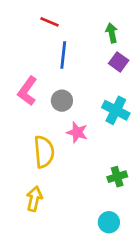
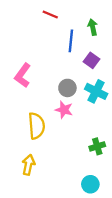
red line: (49, 22) -> (50, 15), moved
blue line: (63, 55) -> (71, 41), moved
purple square: (119, 62) -> (92, 60), moved
gray circle: (62, 101) -> (67, 88), moved

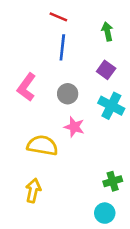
blue line: (71, 41) -> (62, 47), moved
gray circle: (67, 88) -> (68, 94), moved
yellow semicircle: (36, 126) -> (42, 145), turned -75
green cross: (97, 146) -> (113, 181), moved

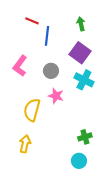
red line: (58, 17) -> (32, 21), moved
purple square: (106, 70) -> (80, 53), size x1.5
yellow semicircle: (42, 145) -> (32, 110), turned -85

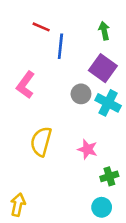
gray circle: (51, 71) -> (81, 94), moved
pink star: (56, 96) -> (87, 149), moved
yellow arrow: (25, 144) -> (18, 205), moved

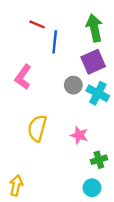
green arrow: (104, 31) -> (94, 28), size x1.6
purple square: (103, 68) -> (93, 62), turned 30

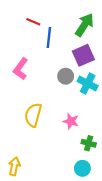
green arrow: (94, 28) -> (84, 25), turned 45
green cross: (99, 160) -> (89, 143), turned 32

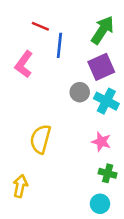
pink L-shape: (21, 69) -> (24, 64), moved
pink star: (71, 121) -> (101, 142), moved
yellow arrow: (14, 166) -> (20, 186), moved

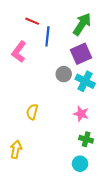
yellow semicircle: (40, 139) -> (32, 112), size x0.7

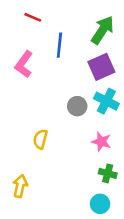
red line: (32, 21) -> (33, 17), moved
gray circle: (64, 74) -> (77, 106), moved

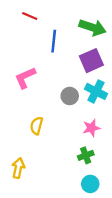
green arrow: (103, 30) -> (93, 27), turned 75
pink L-shape: (24, 64) -> (25, 78), moved, turned 30
pink star: (101, 142) -> (91, 128), turned -30
green cross: (108, 173) -> (86, 155), moved, turned -35

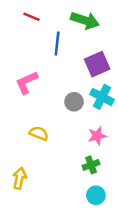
green arrow: (93, 27) -> (85, 20), moved
yellow semicircle: (37, 126) -> (39, 133), turned 96

